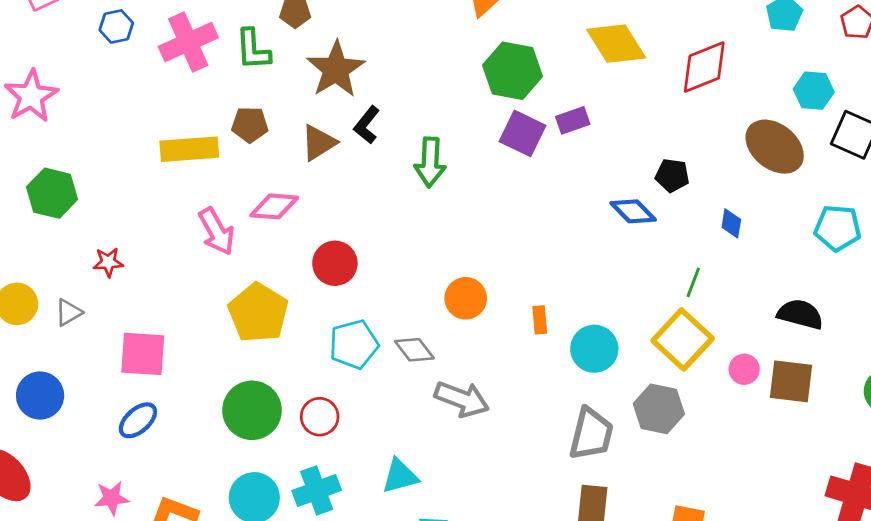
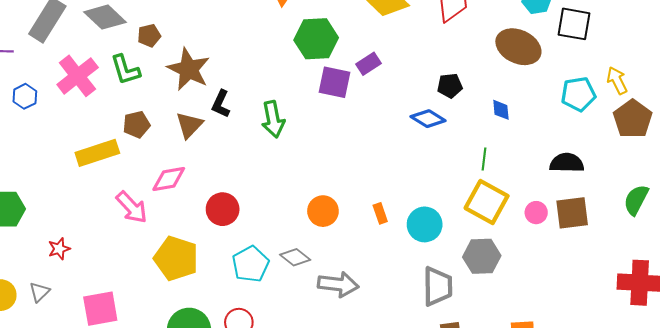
blue hexagon: (116, 26) -> (25, 96), moved

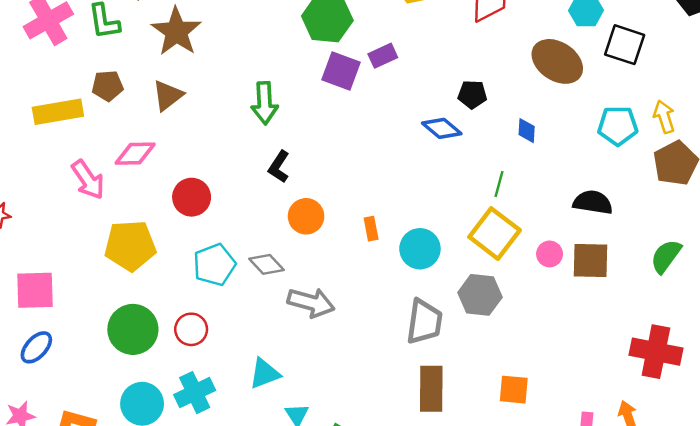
black L-shape: (221, 104) -> (279, 167), moved
yellow pentagon: (176, 258) -> (130, 246), turned -30

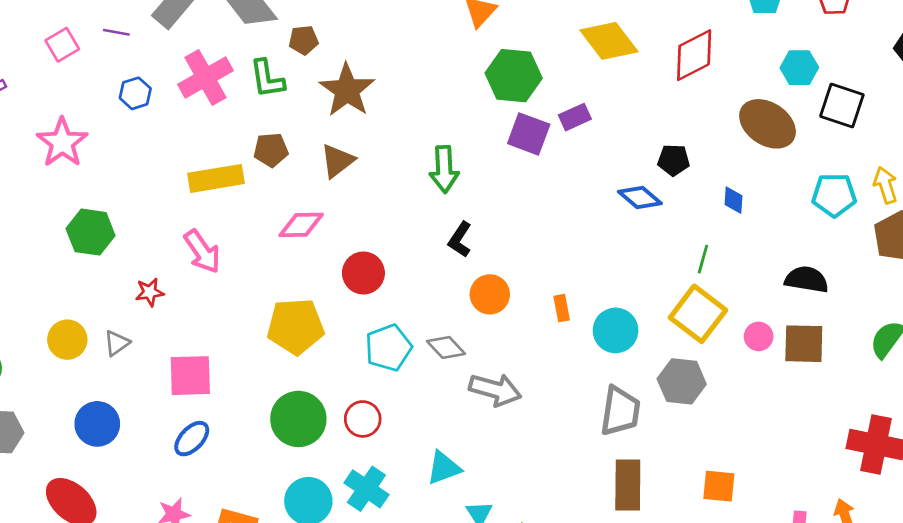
pink arrow: (88, 180) -> (202, 252), moved
cyan cross: (195, 393) -> (366, 489), turned -30

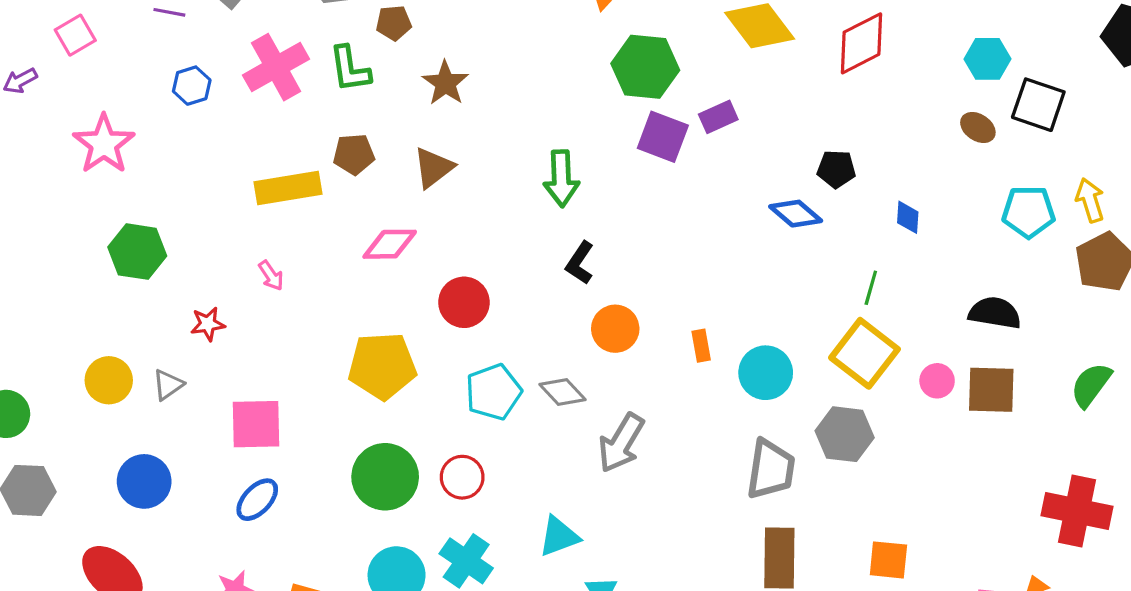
pink square: (62, 45) -> (75, 35), moved
brown star: (347, 90) -> (445, 83), size x0.7
brown ellipse: (768, 124) -> (978, 127), moved, size x0.5
pink arrow: (202, 252) -> (271, 276), size x0.6
gray arrow: (495, 390) -> (621, 443), turned 105

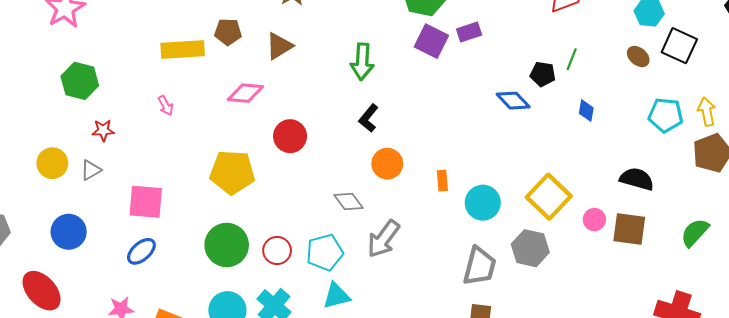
green line: (871, 288) -> (572, 59), moved
red star: (208, 324) -> (103, 130), moved
cyan pentagon: (493, 392) -> (325, 252), moved

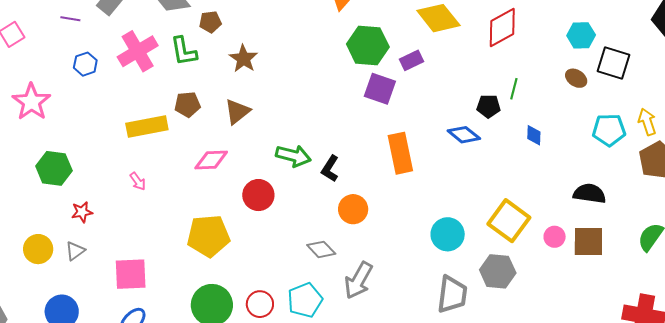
purple rectangle: (469, 32) -> (411, 60), moved
green arrow: (362, 62) -> (293, 156), moved, turned -72
orange rectangle: (442, 181) -> (400, 153), moved, size x2.0

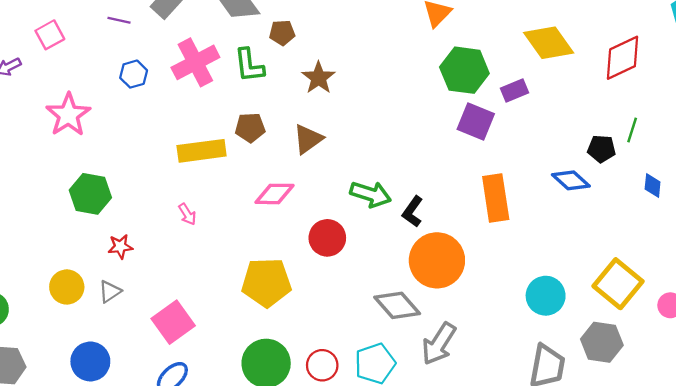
orange circle: (353, 209) -> (437, 260), size x1.6
gray diamond: (321, 249) -> (397, 305), size x1.4
pink square: (131, 274) -> (173, 322), turned -36

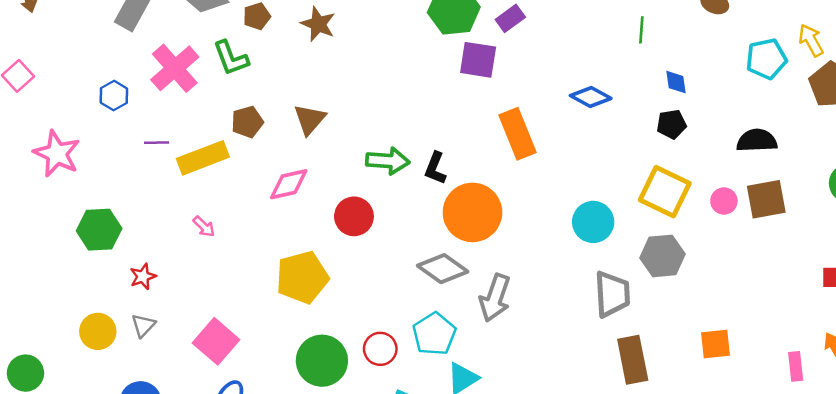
purple line: (119, 20) -> (157, 143), moved
brown star: (319, 78) -> (318, 24), moved
black pentagon: (601, 149) -> (671, 124), moved

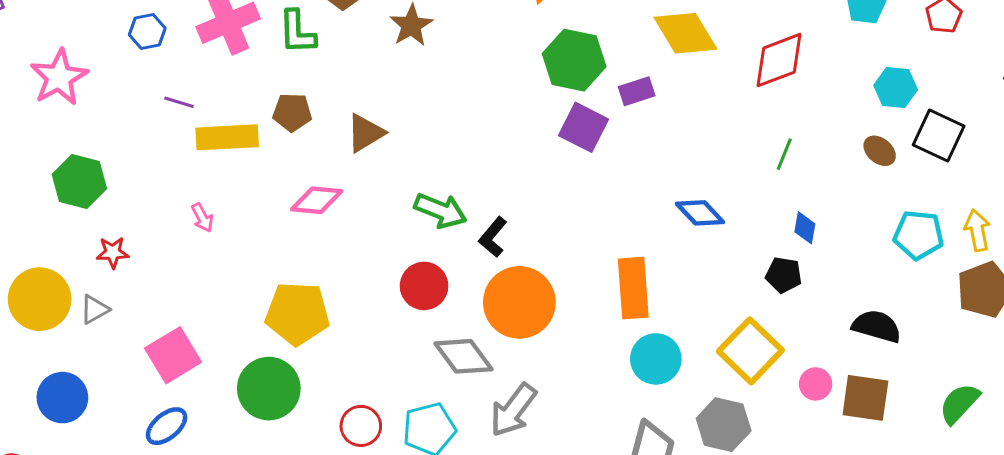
orange rectangle: (518, 134) -> (633, 288), moved
red circle: (354, 216) -> (424, 286), moved
yellow circle: (98, 331) -> (40, 299), size x1.4
green circle: (322, 361) -> (269, 389), moved

